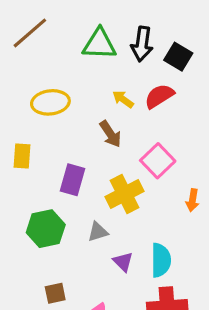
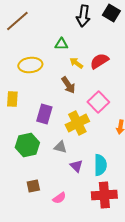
green triangle: (99, 44) -> (61, 44), moved, size x0.6
black arrow: (142, 44) -> (83, 16), moved
black square: (178, 57) -> (111, 13), moved
gray triangle: (98, 232) -> (60, 147), turned 32

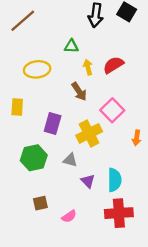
yellow arrow: (76, 63) -> (88, 67), turned 40

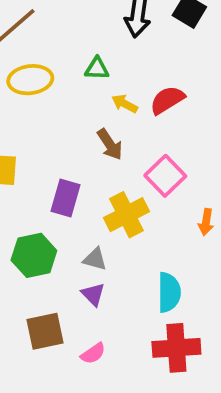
yellow arrow: (88, 67) -> (125, 104), turned -48
yellow ellipse: (37, 69) -> (30, 80), moved
purple triangle: (88, 181) -> (93, 294), moved
brown square: (40, 203) -> (45, 331), size x1.5

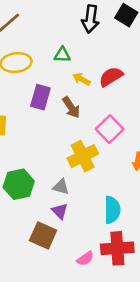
purple rectangle: (65, 198) -> (40, 97), moved
brown square: (45, 331) -> (43, 235), moved, turned 36
pink semicircle: (93, 353) -> (85, 259), moved

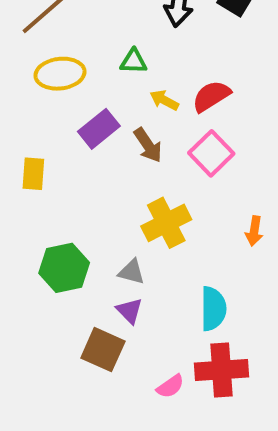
purple rectangle: (40, 97) -> (99, 129), turned 35
pink square: (110, 129) -> (211, 153), moved

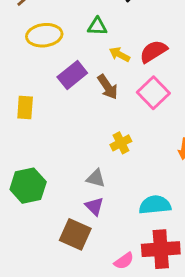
yellow cross: (166, 223) -> (121, 143), size x0.6
green hexagon: (64, 268) -> (28, 186), moved
cyan semicircle: (213, 309) -> (155, 205), turned -96

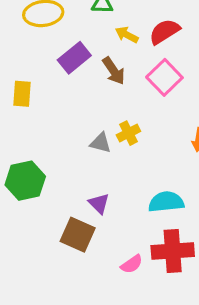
gray triangle: (96, 178) -> (101, 143), moved

